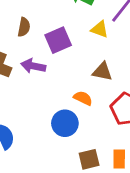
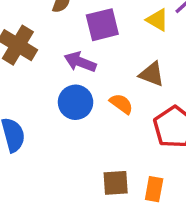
purple arrow: (33, 66) -> (80, 62), moved
blue circle: (65, 123) -> (76, 102), moved

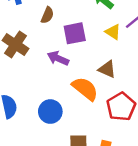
blue circle: (76, 102) -> (50, 112), moved
orange semicircle: (121, 104) -> (85, 89), size x1.6

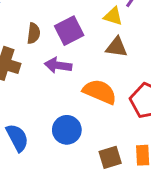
brown semicircle: (47, 15) -> (34, 33), moved
brown triangle: (107, 69) -> (117, 47), moved

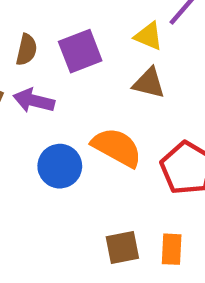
purple arrow: (58, 65) -> (34, 101), moved
blue circle: (67, 130) -> (60, 166), moved

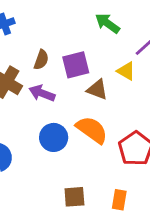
yellow triangle: (149, 36) -> (126, 71), moved
brown triangle: (149, 83) -> (97, 89), moved
brown square: (122, 247) -> (74, 197), moved

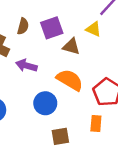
purple arrow: (42, 93) -> (26, 66), moved
blue circle: (54, 137) -> (45, 103), moved
orange rectangle: (119, 200) -> (96, 123), moved

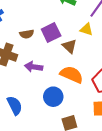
brown semicircle: (23, 26) -> (27, 34), turned 72
brown triangle: (71, 46) -> (69, 46), turned 35

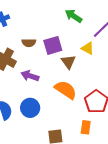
blue circle: (53, 97) -> (30, 108), moved

